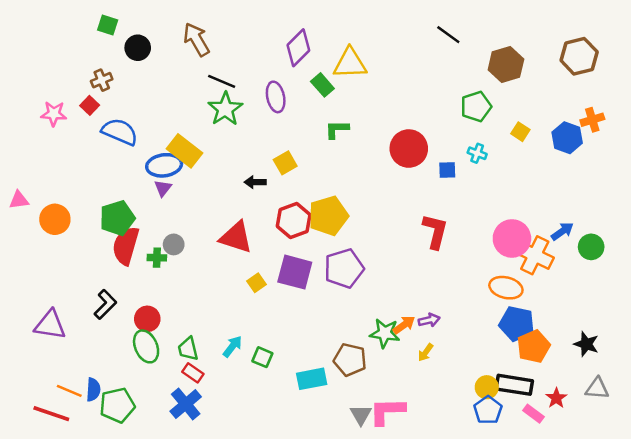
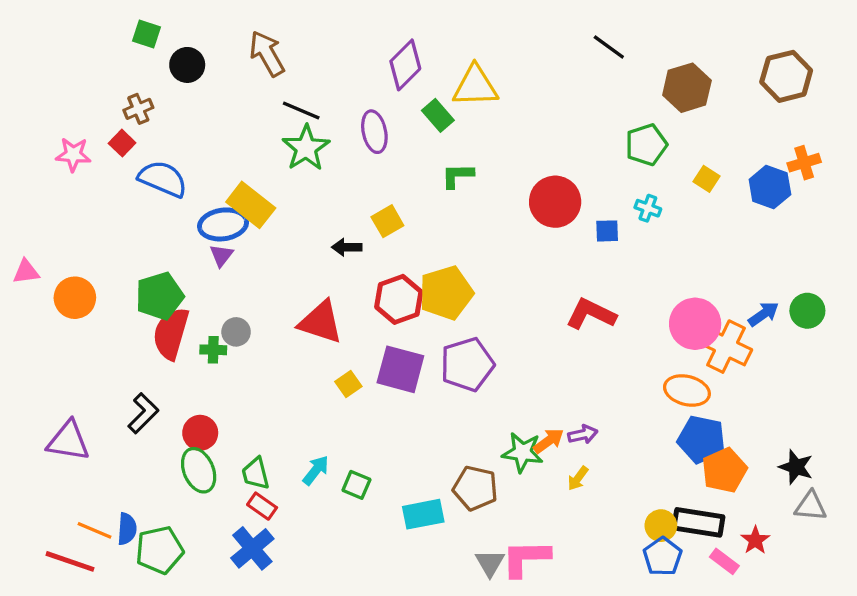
red L-shape: (435, 231) -> (591, 314), turned -78
green circle: (591, 247) -> (807, 311), moved
gray triangle: (597, 388) -> (811, 506), moved

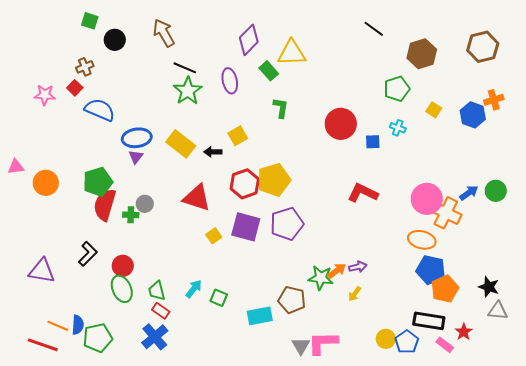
green L-shape: (457, 176) -> (281, 108), turned 100
yellow rectangle: (251, 205) -> (181, 144), moved
yellow circle: (661, 526) -> (386, 339), moved

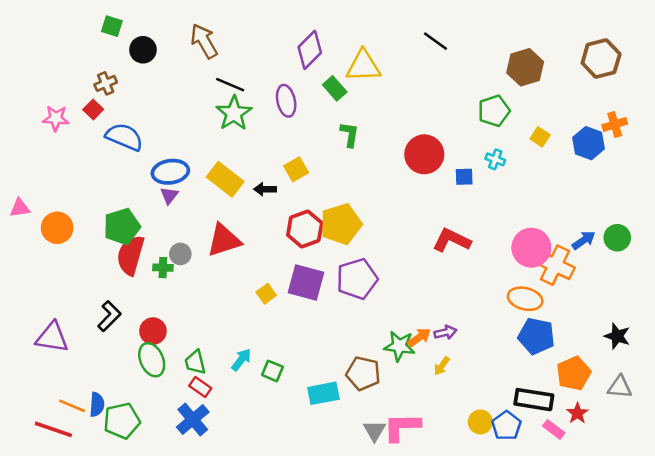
black line: (374, 29) -> (435, 41), moved
red triangle: (197, 198) -> (224, 240), moved, turned -36
black star: (489, 287) -> (617, 336), moved
orange pentagon: (445, 289) -> (574, 373), moved

